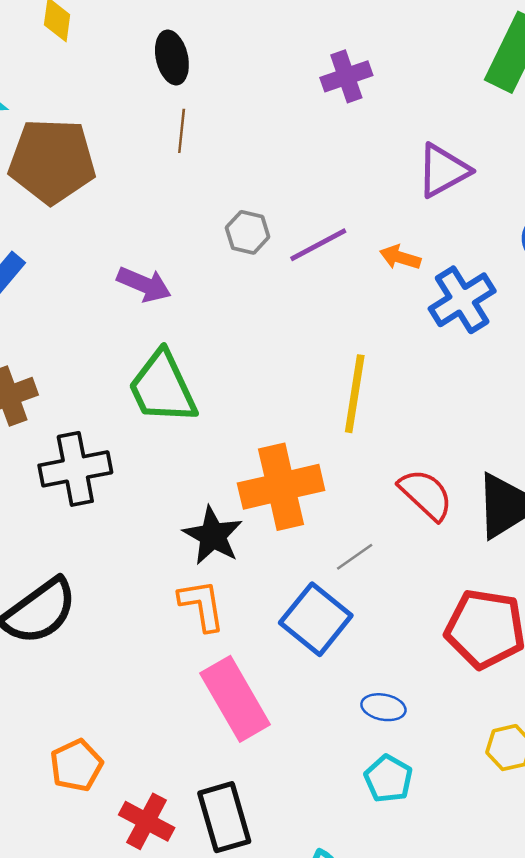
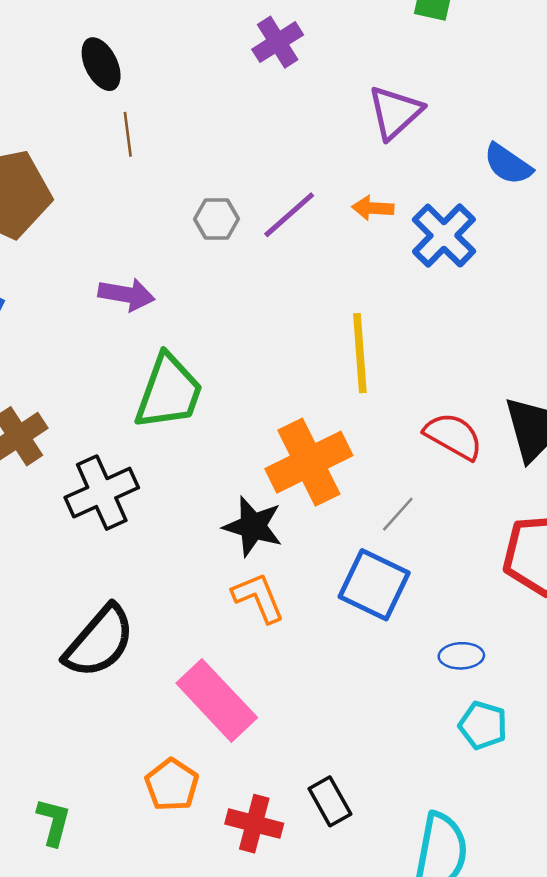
green trapezoid: (163, 388) -> (169, 392), turned -122
pink rectangle: (235, 699) -> (217, 700), moved
black rectangle: (224, 817) -> (330, 801), size x0.7

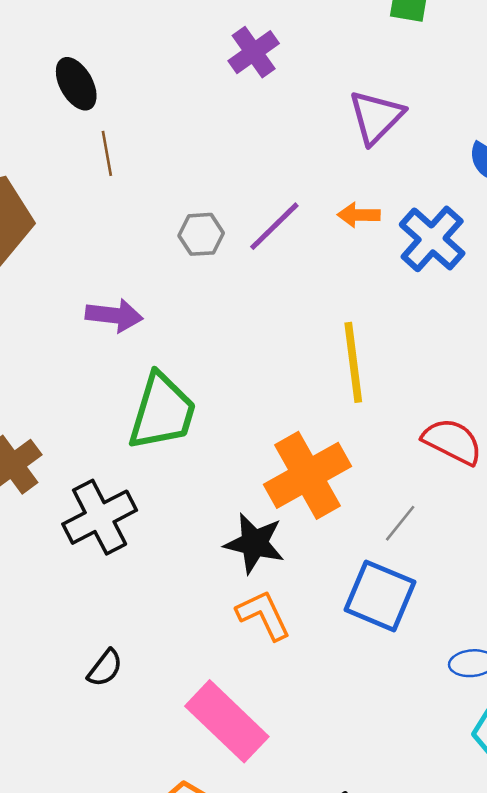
black semicircle: (99, 642) -> (105, 668), size x0.5

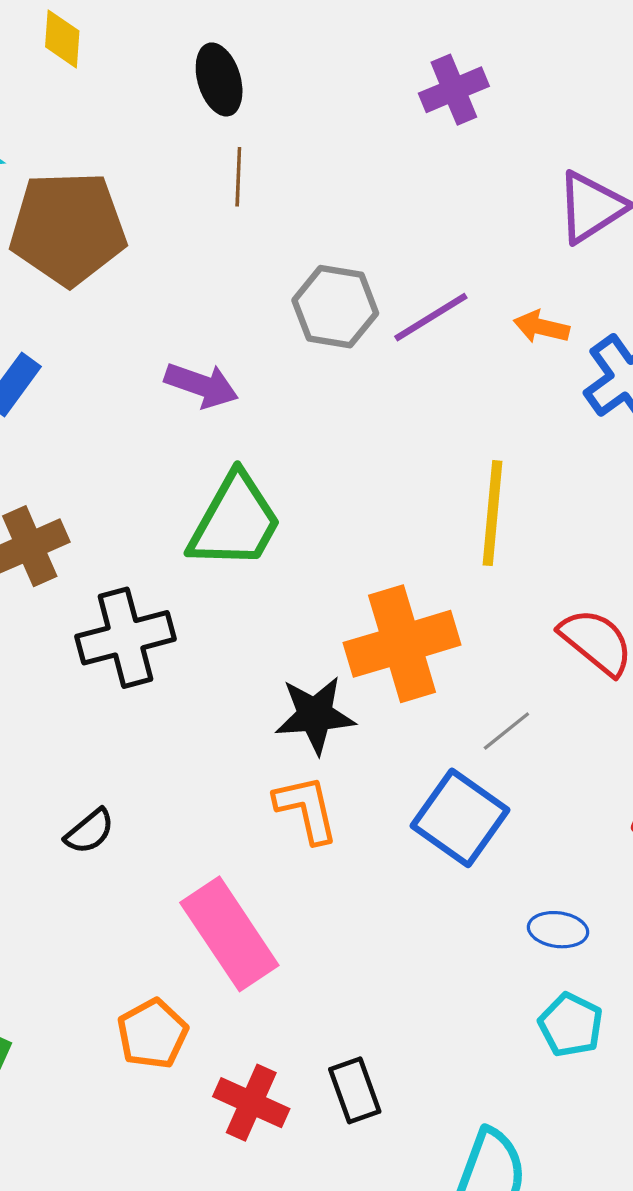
gray hexagon: (201, 234) -> (335, 307), size x1.4
black star: (254, 543) -> (315, 715), turned -30

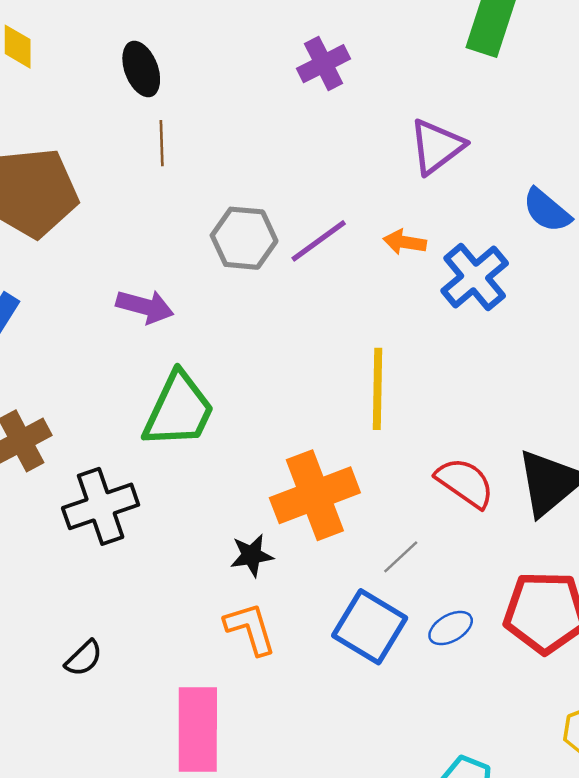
black star: (315, 715) -> (252, 555), size x0.7
blue ellipse: (558, 930) -> (451, 628), moved, turned -33
pink rectangle: (229, 934) -> (198, 730), turned 38

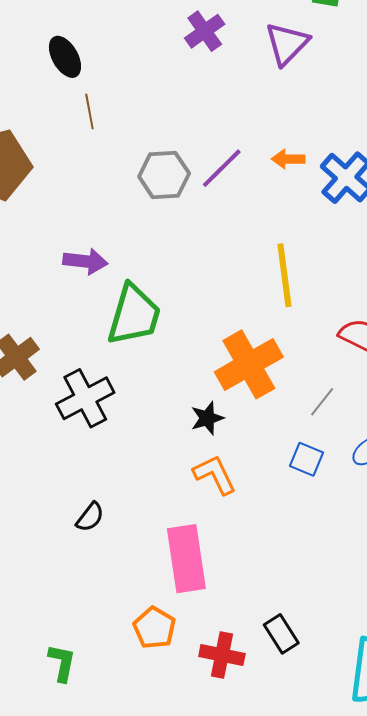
purple triangle: (437, 147) -> (287, 44), moved
purple arrow: (145, 307) -> (85, 261), moved
blue square: (370, 627) -> (306, 459), size x0.6

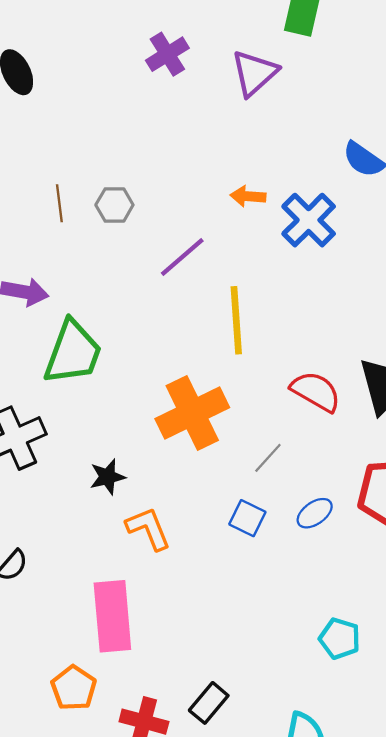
brown line: (89, 111) -> (59, 203), moved
purple line: (222, 168) -> (182, 257), moved
gray hexagon: (164, 175) -> (114, 205), size x0.7
black star: (207, 418) -> (107, 477), moved
black rectangle: (281, 634) -> (209, 703), turned 69

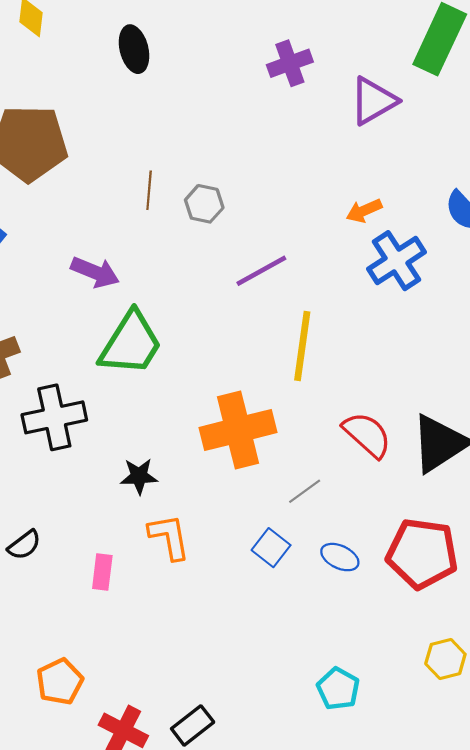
orange arrow: (248, 196) -> (364, 211), moved, turned -40
blue ellipse: (315, 513) -> (340, 557), turned 48
pink rectangle: (112, 616) -> (102, 572), moved, size x0.5

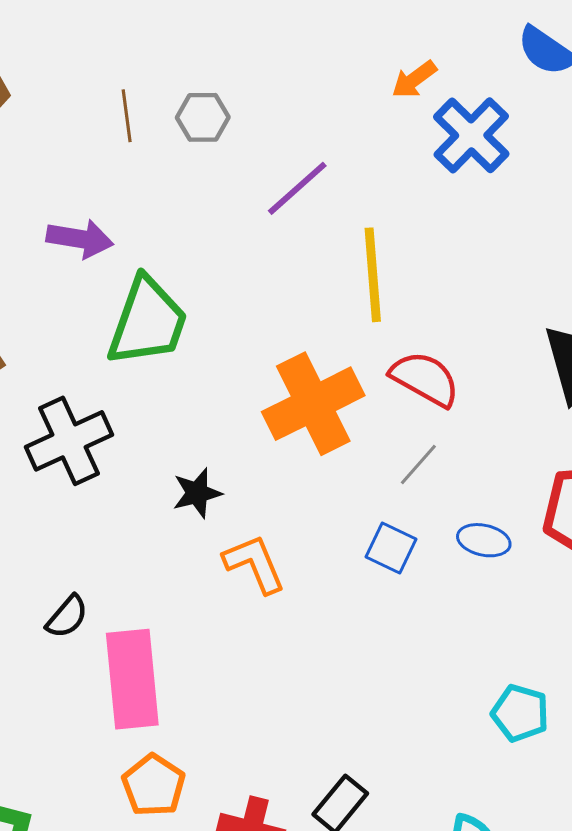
red semicircle: (367, 435) -> (425, 379), moved
pink rectangle: (102, 572) -> (132, 679), moved, size x2.0

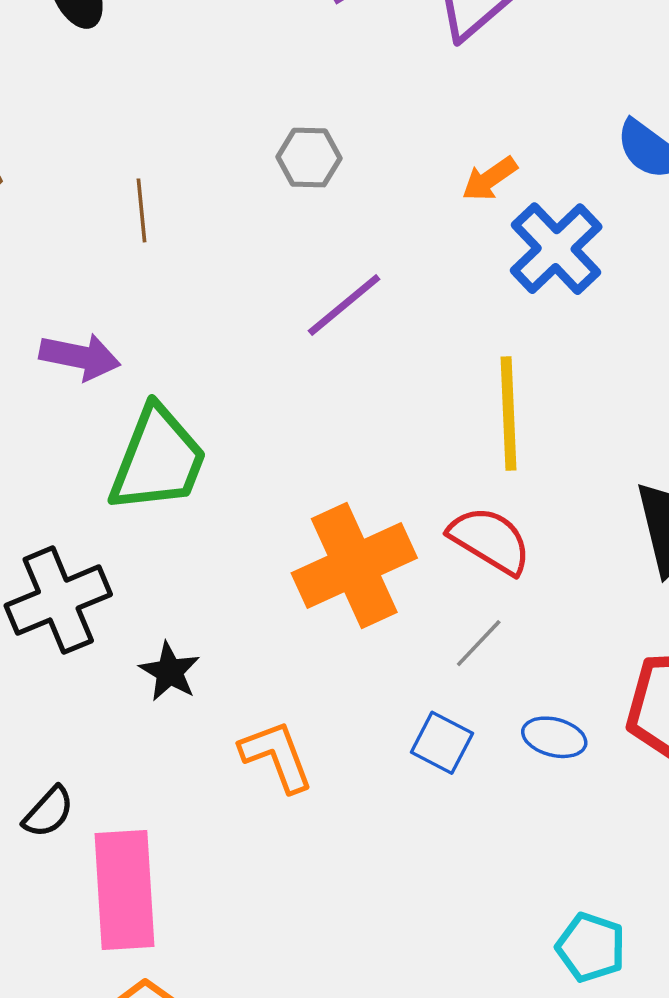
gray hexagon: (203, 117) -> (309, 158), moved
yellow line: (373, 275) -> (508, 413), moved
black star: (197, 493) -> (170, 672), moved, turned -30

